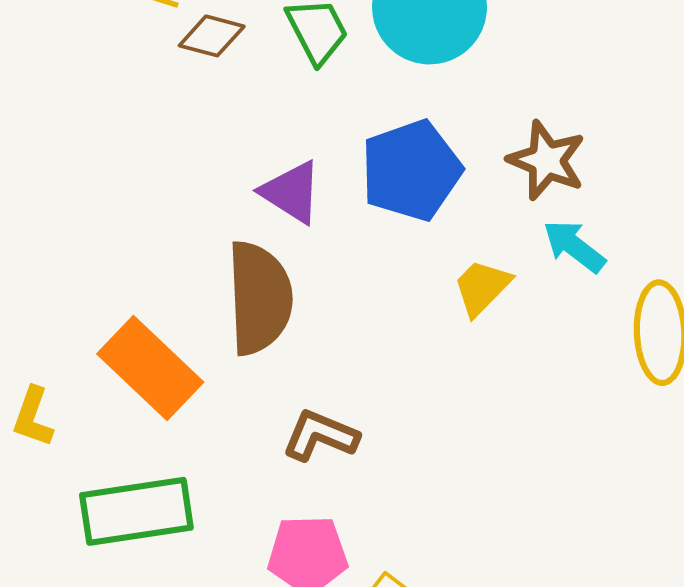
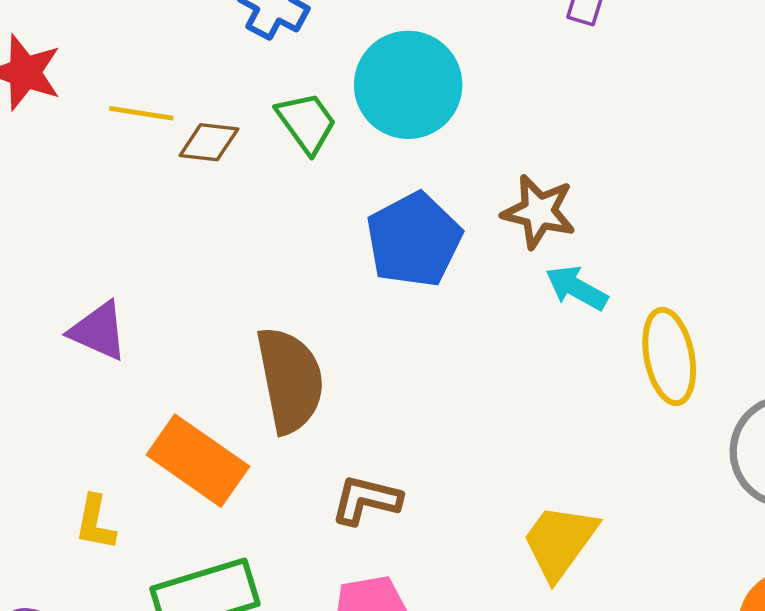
purple triangle: (291, 192) -> (98, 331), moved
yellow trapezoid: (482, 287) -> (560, 542), moved, size x1.4

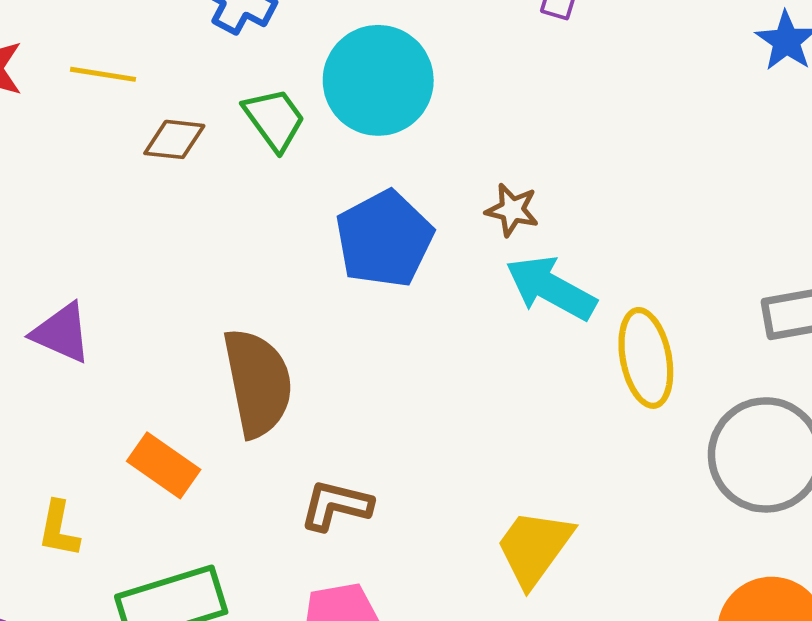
yellow line: (141, 113) -> (103, 74), moved
brown star: (539, 212) -> (512, 210), size x0.7
cyan arrow: (577, 288) -> (551, 288), size x1.4
orange rectangle: (198, 461) -> (164, 465), size x0.7

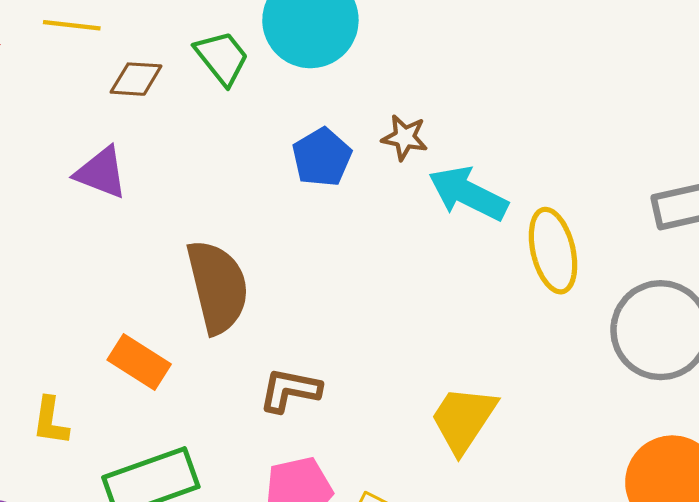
brown star: (512, 210) -> (405, 137), moved
blue pentagon: (384, 239) -> (322, 157), size x0.7
purple triangle: (62, 333) -> (101, 173), moved

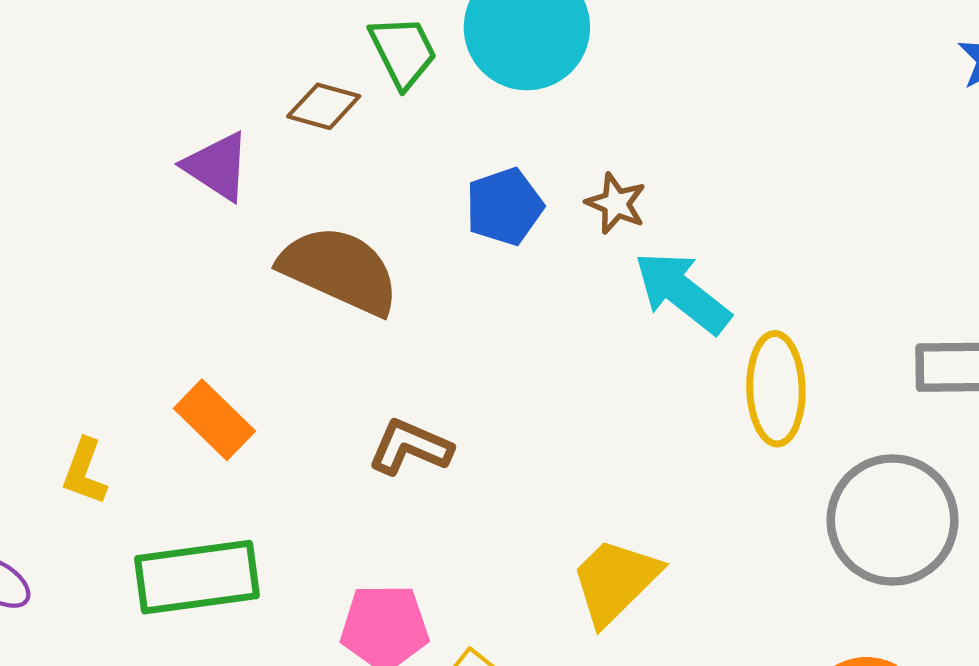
brown diamond: (136, 79) -> (324, 106), moved
brown semicircle: (218, 287) -> (339, 270), moved, turned -64
brown L-shape: (290, 390) -> (410, 447), moved

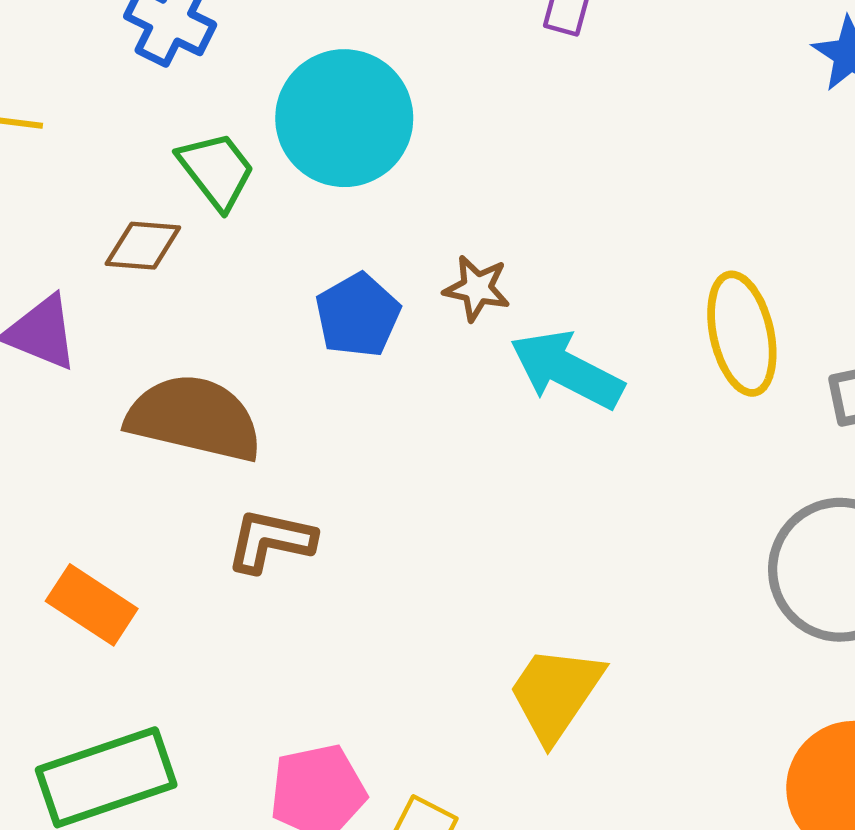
yellow ellipse: (776, 389) -> (742, 334), moved
brown L-shape: (410, 447) -> (271, 541), moved

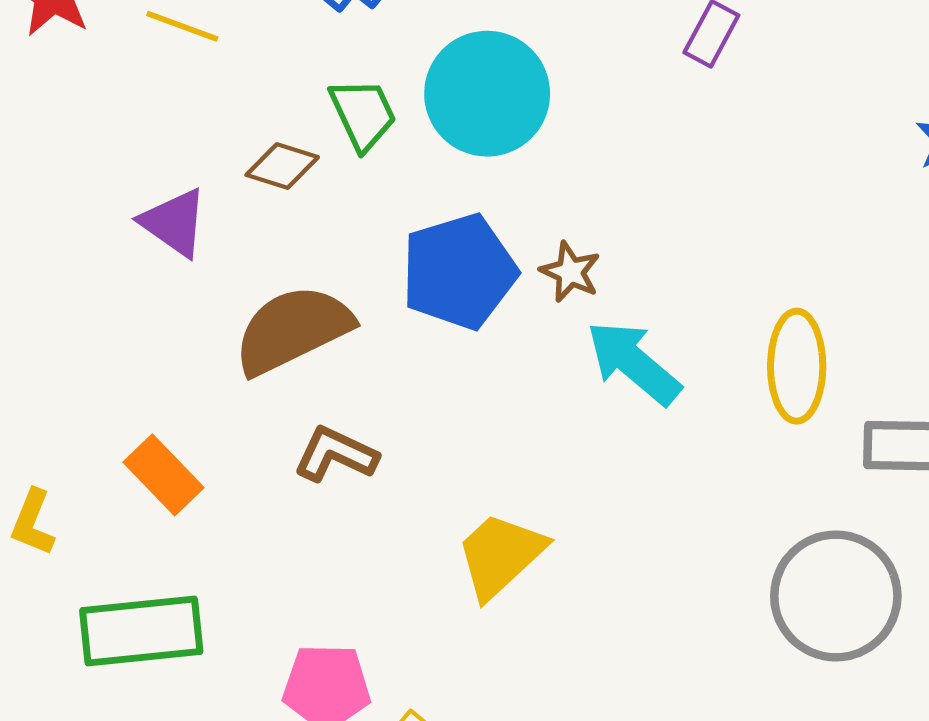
blue pentagon: (358, 315) -> (459, 272), size x1.5
brown semicircle: (194, 418) -> (293, 330), turned -52
yellow trapezoid: (555, 693) -> (500, 555), moved

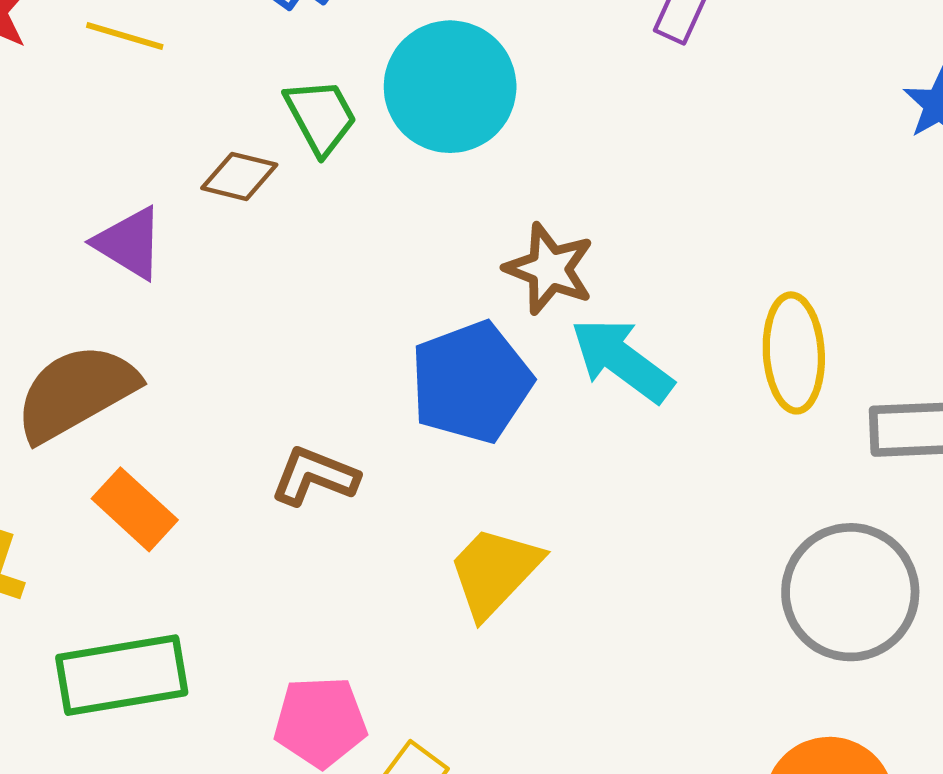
blue pentagon: (459, 272) -> (471, 382), moved
brown star: (570, 272) -> (549, 269), size x1.4
brown semicircle: (293, 330) -> (76, 392), moved

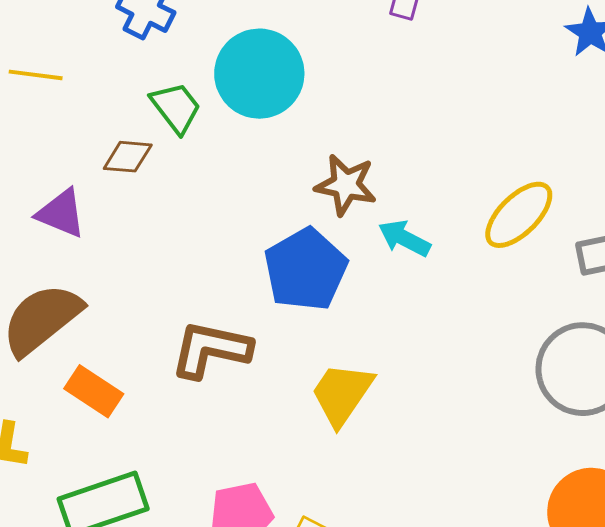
yellow ellipse: (794, 353) -> (519, 215), turned 58
cyan arrow: (622, 360) -> (404, 238), size x0.7
brown L-shape: (315, 476) -> (211, 350), size x1.4

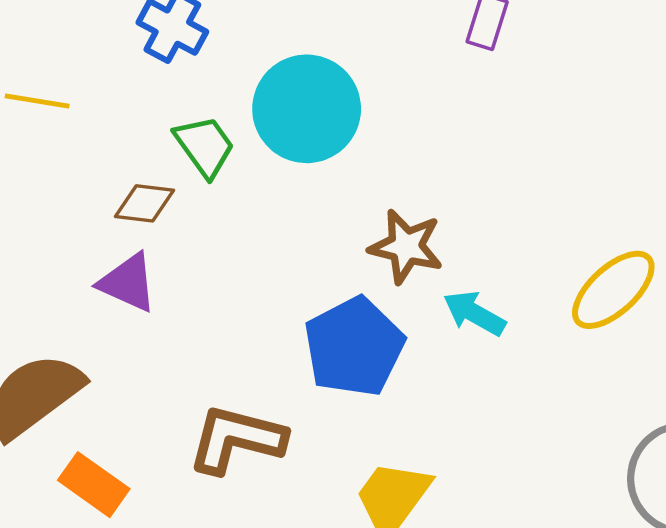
purple triangle: (61, 213) -> (128, 283), moved

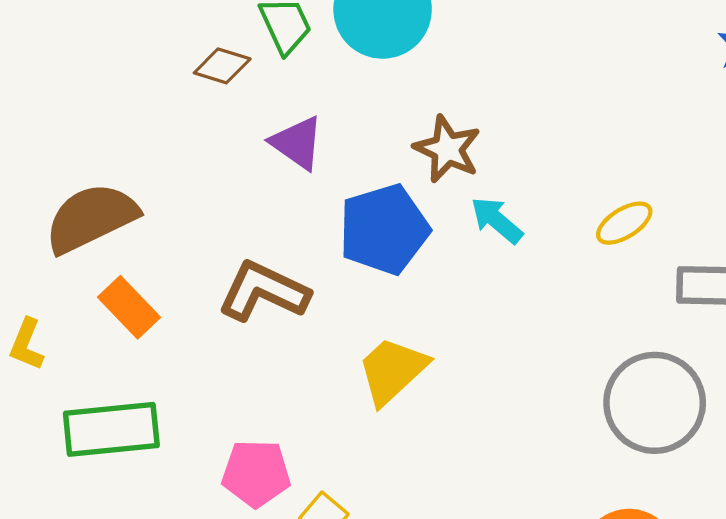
purple triangle: (128, 283) -> (297, 143), moved
yellow ellipse: (613, 290) -> (624, 223), size x0.7

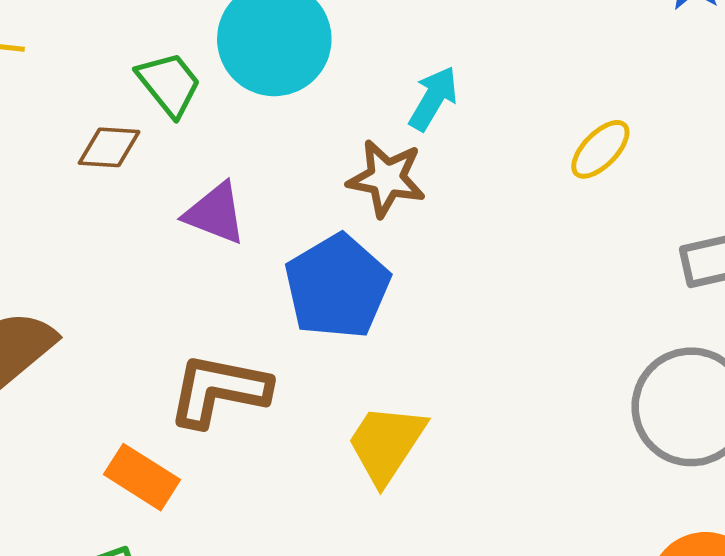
cyan arrow: (497, 220) -> (433, 98), moved, turned 94
yellow ellipse: (624, 223) -> (600, 149), moved
orange rectangle: (129, 307) -> (142, 477), moved

